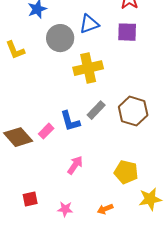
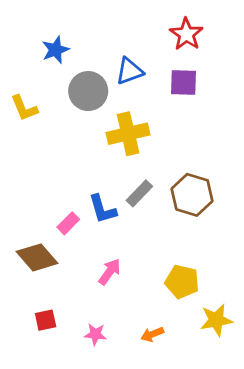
brown diamond: (18, 137) -> (37, 257), moved

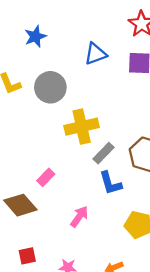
gray circle: (88, 91) -> (50, 87), moved
yellow cross: (128, 134) -> (82, 127), moved
blue L-shape: (102, 209) -> (110, 183), moved

